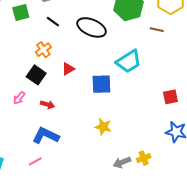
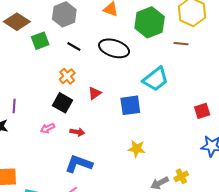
pink arrow: (19, 98) -> (48, 128), turned 32

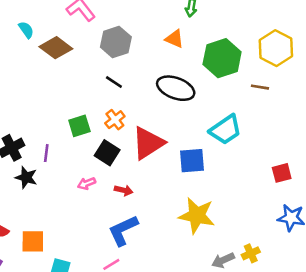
green square: (40, 41) -> (79, 126), moved
black line: (74, 47) -> (114, 82), moved
red triangle: (95, 93) -> (148, 143), size x2.0
yellow star: (137, 149) -> (197, 215), size x1.6
blue L-shape: (79, 164) -> (123, 230), turned -48

